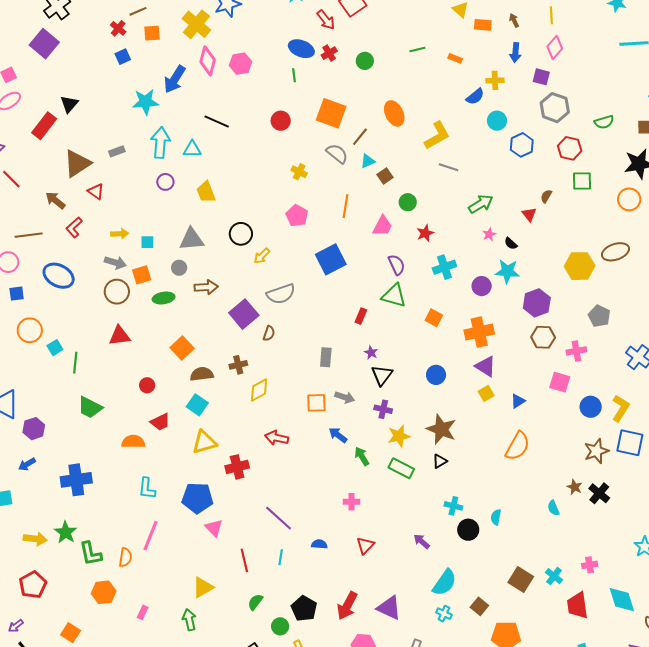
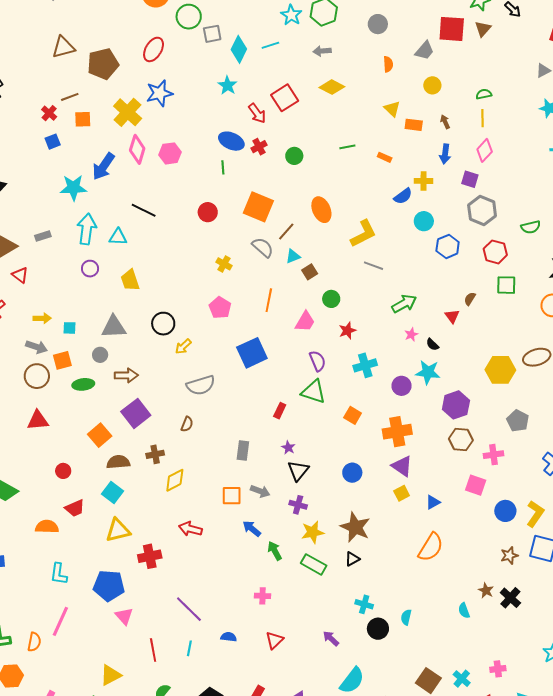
purple square: (244, 314) -> (136, 413), moved
brown star: (596, 451) -> (509, 555), size x0.7

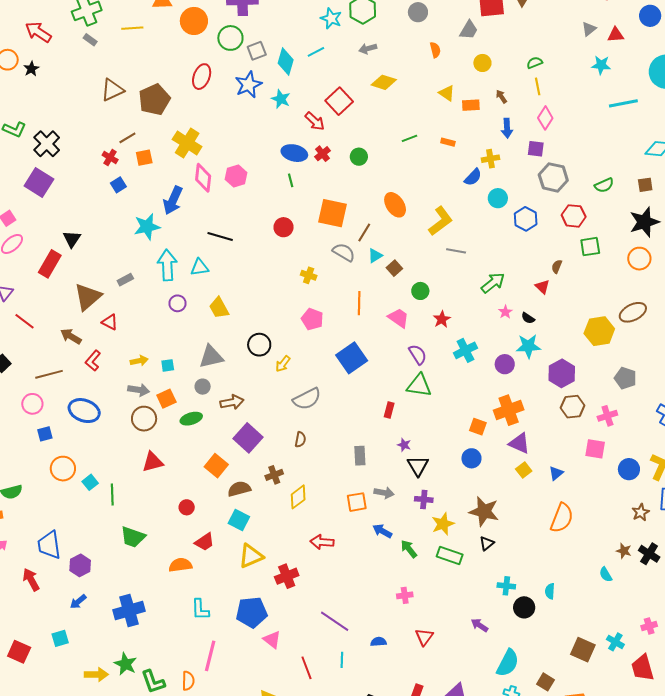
blue star: (159, 93) -> (248, 85), moved
pink trapezoid: (305, 322) -> (398, 318), turned -75
orange square: (353, 415) -> (478, 427), moved

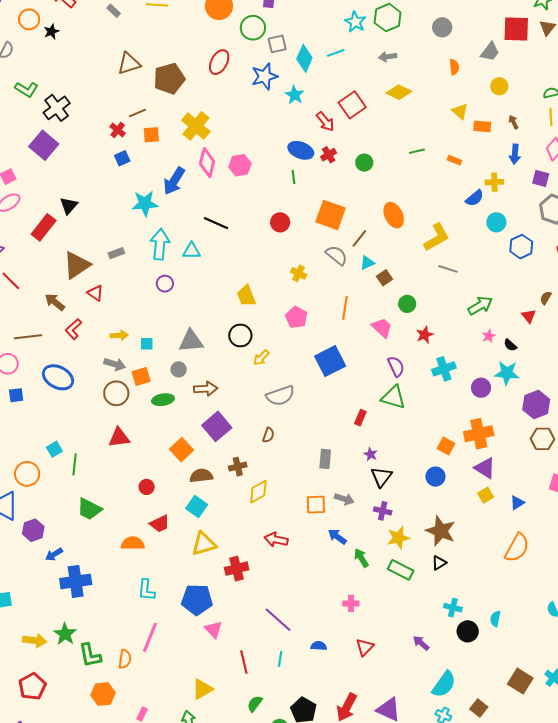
yellow trapezoid: (219, 308) -> (246, 296), moved
orange circle: (63, 469) -> (27, 474), moved
blue arrow: (78, 602) -> (54, 554), moved

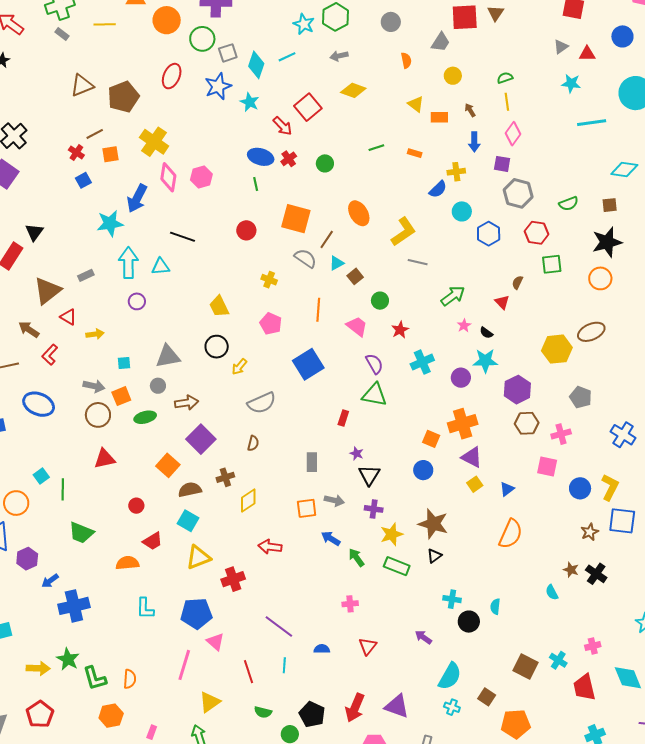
yellow arrow: (119, 335) -> (95, 334), moved
pink line: (150, 637) -> (184, 665), moved
green semicircle: (255, 704) -> (263, 712), turned -108

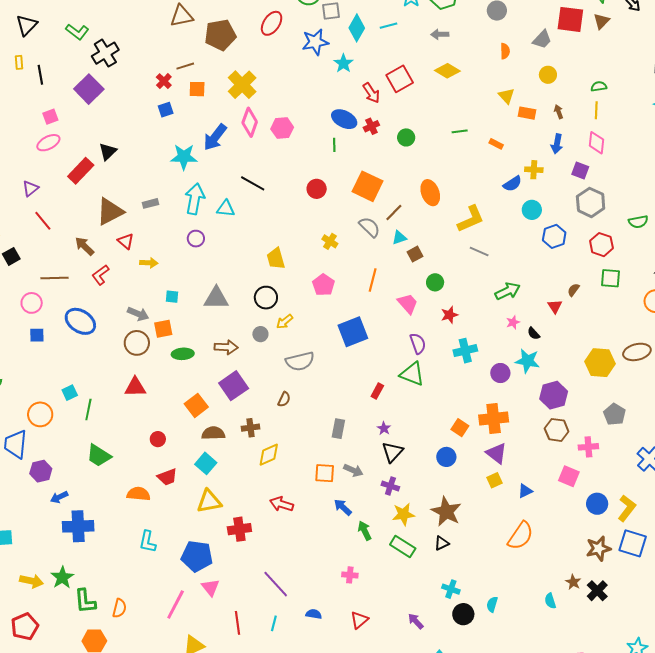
pink diamond: (513, 134) -> (596, 143), turned -40
gray circle: (158, 386) -> (260, 334), moved
brown star: (590, 532) -> (599, 548), size x1.4

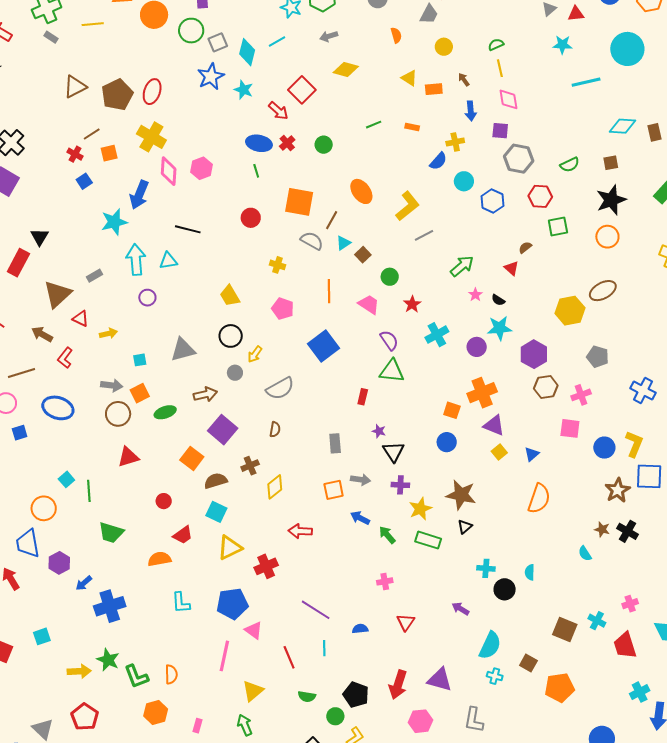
red ellipse: (272, 23) -> (152, 92), moved
gray line: (479, 252) -> (424, 235), turned -36
brown semicircle: (573, 290) -> (525, 247), turned 32

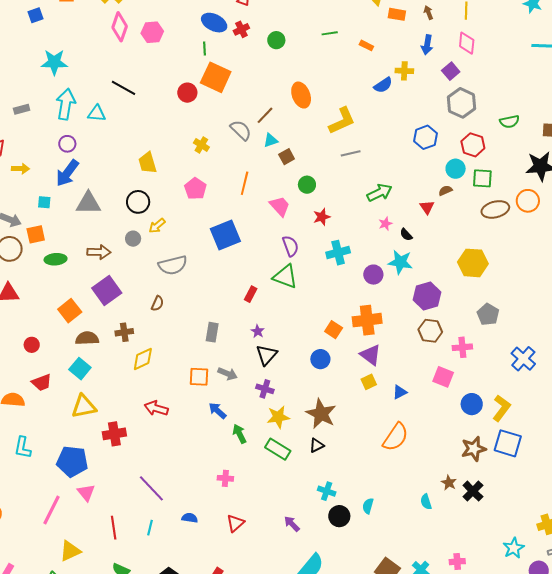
purple square: (500, 131) -> (451, 71), turned 30
cyan circle: (464, 181) -> (456, 169), moved
blue arrow: (139, 195) -> (67, 173), moved
orange square: (299, 202) -> (216, 77), moved
brown ellipse: (603, 291) -> (495, 209), moved

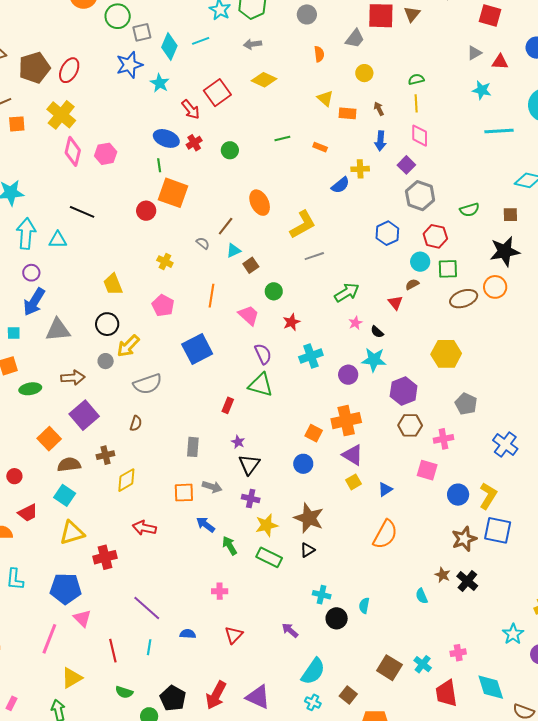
gray semicircle: (241, 130) -> (203, 243), size x0.6
yellow arrow: (157, 226) -> (128, 346), size x1.4

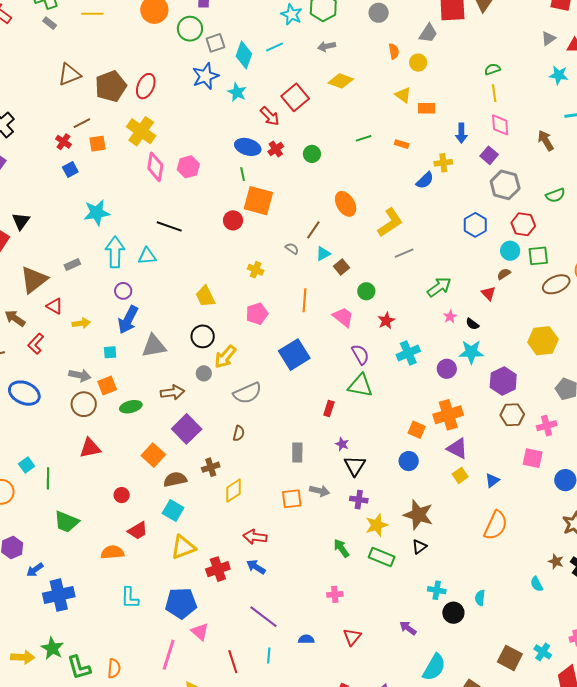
yellow circle: (364, 73) -> (418, 63), moved
brown arrow: (379, 109) -> (546, 141), moved, size x1.5
pink pentagon: (163, 305) -> (257, 314), turned 30
blue arrow: (206, 525) -> (256, 567), moved

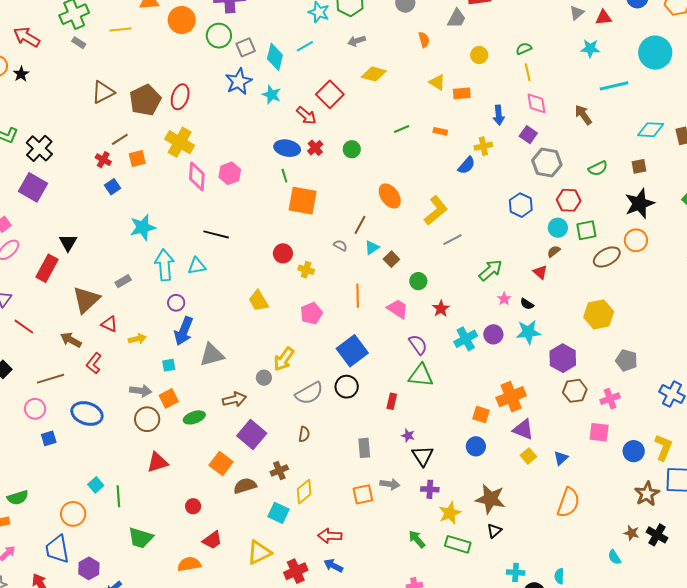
yellow circle: (418, 63) -> (479, 55), moved
red circle: (233, 220) -> (283, 253), moved
black circle: (203, 336) -> (347, 387), moved
purple circle: (447, 369) -> (493, 334), moved
cyan square: (173, 510) -> (279, 513), moved

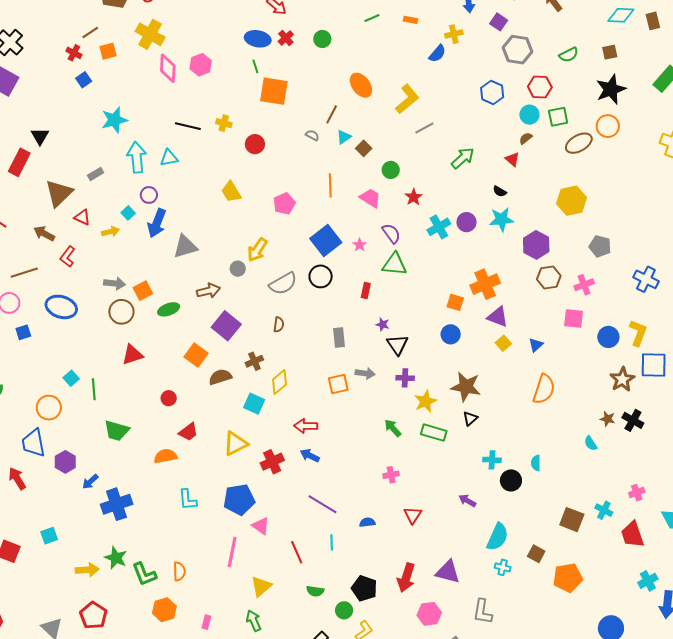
yellow cross: (306, 270) -> (224, 123), moved
pink star: (504, 299) -> (360, 245), moved
cyan square: (169, 365) -> (128, 213), moved, turned -32

